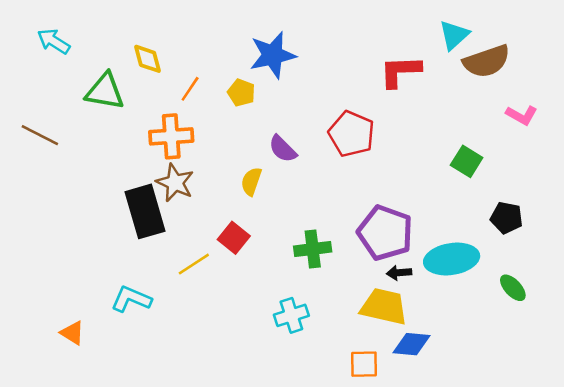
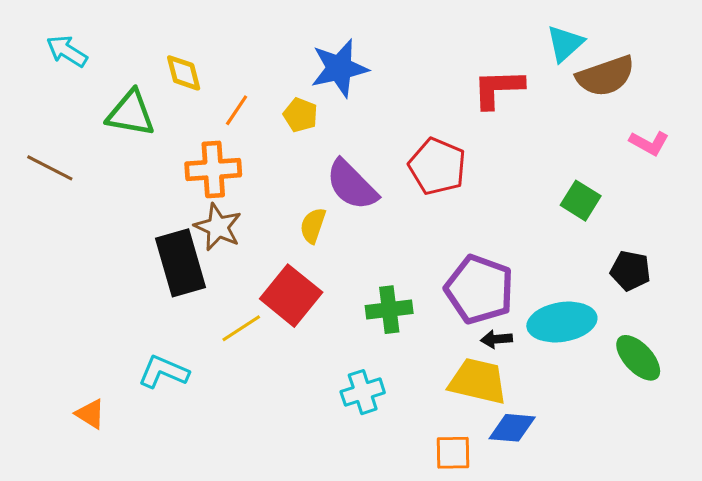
purple semicircle: (283, 149) -> (352, 185), size x1.5
red square: (234, 238) -> (291, 296), size x1.5
green ellipse: (513, 288) -> (638, 358), size x1.4

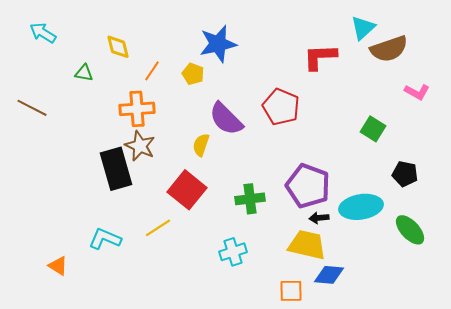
green triangle: (131, 113) -> (84, 73), size x0.6
yellow line: (241, 328) -> (158, 228), moved

